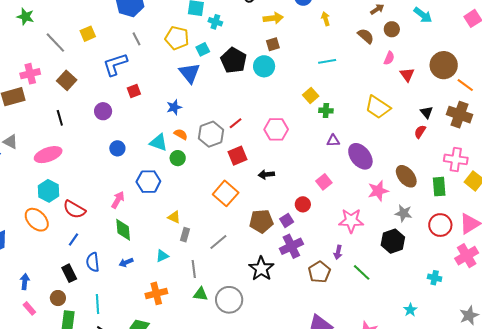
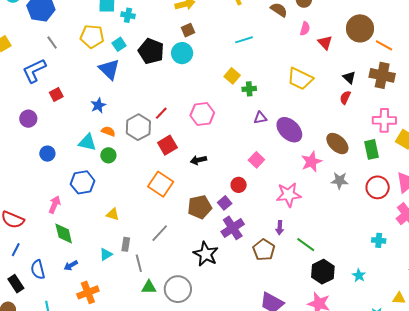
gray rectangle: (185, 235) -> (126, 244), moved
black hexagon: (393, 241) -> (323, 272), moved
orange cross: (156, 293) -> (88, 292), moved

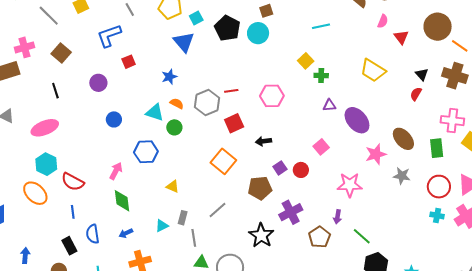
red line: (161, 113) -> (231, 91), turned 32
purple square: (225, 203) -> (280, 168), moved
cyan cross: (379, 240) -> (437, 215), moved
blue line: (16, 250) -> (73, 212), turned -40

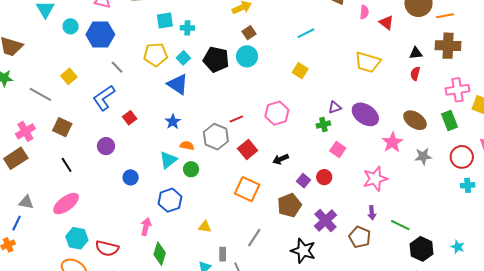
orange line: (460, 46) -> (445, 16), turned -30
black triangle: (422, 74) -> (416, 53), turned -40
green cross: (321, 76) -> (323, 125), moved
cyan triangle: (155, 112) -> (168, 160), turned -42
green diamond: (122, 201) -> (160, 254), turned 40

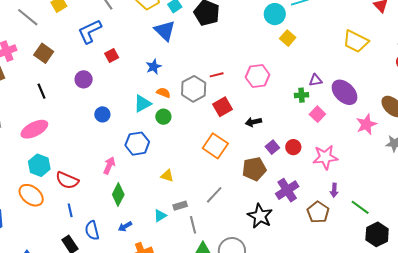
cyan circle: (247, 56) -> (275, 14), moved
pink square: (338, 149) -> (317, 114), moved
pink star: (375, 179) -> (325, 157), moved
gray rectangle: (223, 254) -> (180, 206), turned 64

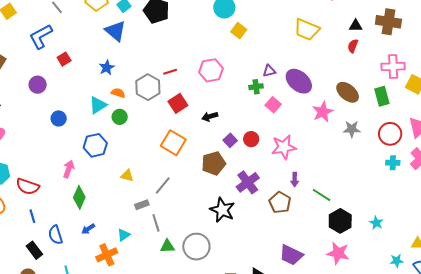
gray line: (214, 195) -> (163, 185), moved
cyan triangle: (160, 216) -> (124, 235), moved

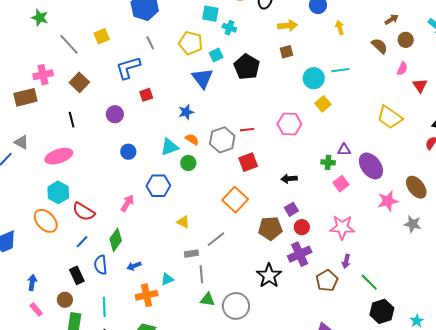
pink hexagon: (211, 70) -> (289, 124), moved
black arrow: (210, 117) -> (289, 179), moved
red circle: (251, 139) -> (302, 227), moved
green diamond: (79, 197) -> (116, 240), moved
blue line: (32, 216) -> (82, 242), turned 48

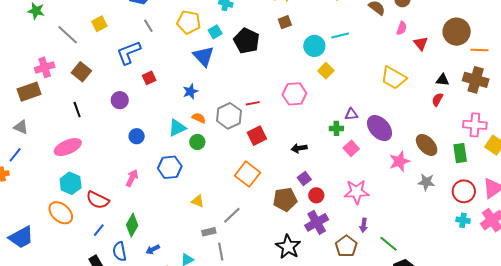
gray triangle: (21, 142) -> (21, 127), moved
pink arrow: (127, 203) -> (132, 178), moved

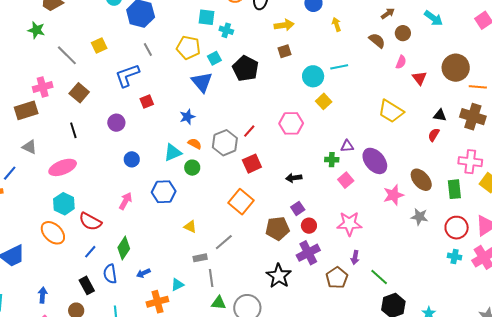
red line: (253, 103) -> (249, 131), turned -40
gray triangle: (21, 127) -> (29, 147), moved

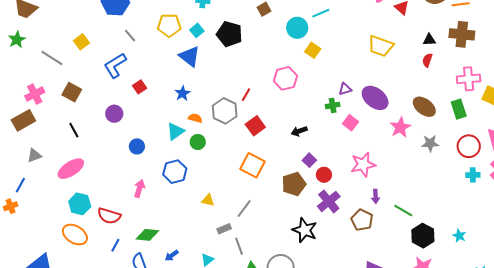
green star: (36, 30) -> (17, 40), turned -30
gray triangle: (29, 147) -> (34, 155), turned -35
green diamond: (124, 248) -> (147, 235), turned 75

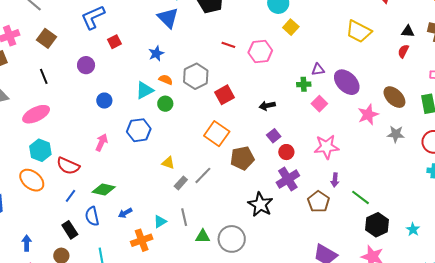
red line: (246, 95) -> (228, 45), moved, turned 72
brown pentagon: (294, 184) -> (242, 158), moved
gray rectangle: (224, 229) -> (181, 183), moved, turned -32
gray line: (239, 246) -> (184, 217), moved

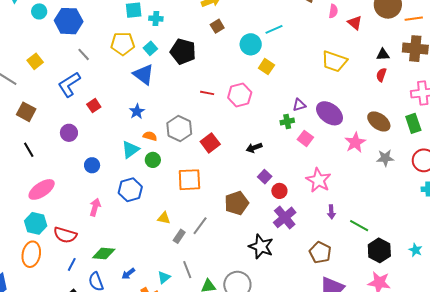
pink ellipse: (36, 114) -> (42, 189), moved
orange square: (217, 134) -> (189, 180), moved, turned -30
pink star: (326, 147) -> (318, 180), turned -30
orange ellipse: (32, 180) -> (31, 254), turned 70
brown pentagon: (318, 202) -> (320, 252), moved

